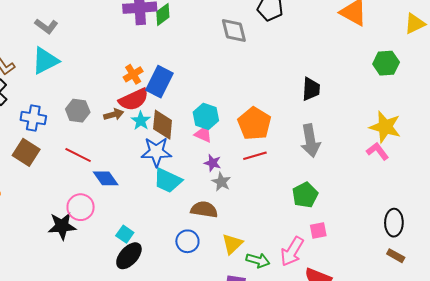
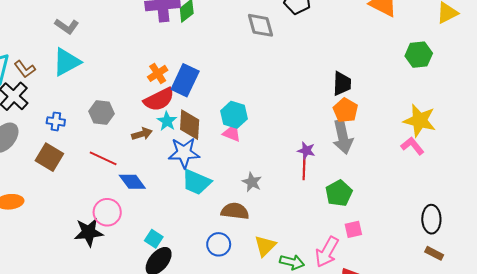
brown arrow: (114, 115) -> (142, 134), moved
blue cross: (33, 118) -> (56, 121), size x0.7
orange pentagon: (254, 124) -> (345, 110), moved, size x0.7
red line: (255, 156) -> (304, 168), moved, turned -70
purple star: (213, 163) -> (306, 151), moved

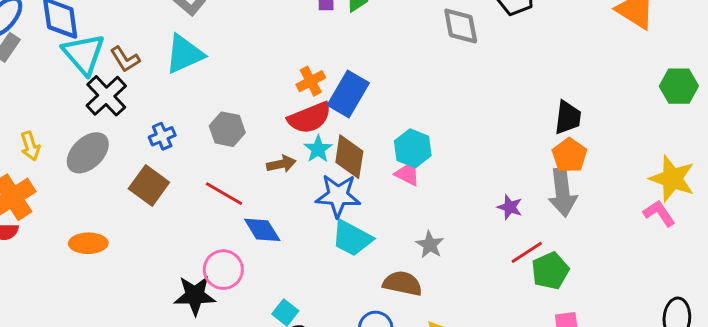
blue cross: (56, 121) -> (162, 136), turned -36
red line: (304, 168) -> (527, 252), moved, turned 50

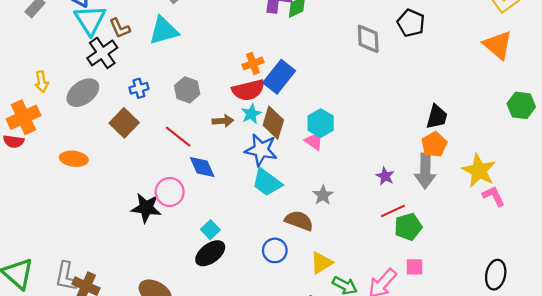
yellow star: (672, 179) -> (479, 171), moved

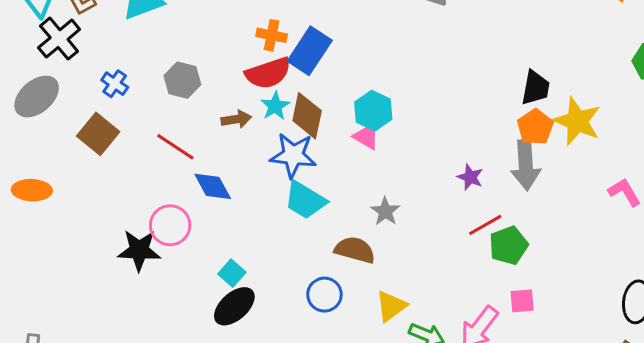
orange cross: (253, 64) -> (272, 35), turned 36
blue cross: (139, 88) -> (115, 84), turned -36
yellow star: (479, 171) -> (577, 121), moved

